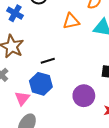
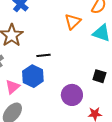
orange triangle: (71, 21) -> (73, 22), turned -42

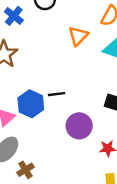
black line: (43, 55) -> (56, 94), moved

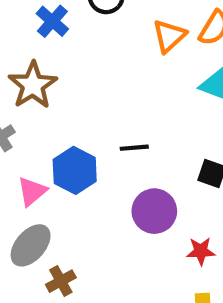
orange triangle: (78, 36) -> (169, 36), moved
black line: (56, 94) -> (134, 148), moved

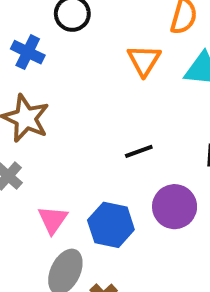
orange triangle: (169, 36) -> (144, 60), moved
blue hexagon: (75, 170) -> (111, 225), moved

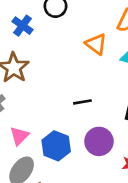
orange triangle: (144, 60) -> (96, 44), turned -35

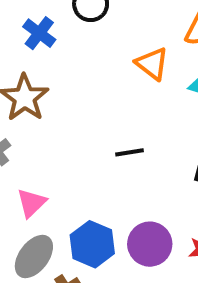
purple circle: (99, 141) -> (150, 244), moved
blue hexagon: (56, 146) -> (92, 244), moved

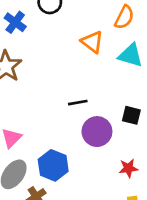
purple circle: (150, 244) -> (97, 132), moved

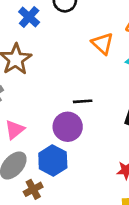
purple circle: (97, 132) -> (68, 127), moved

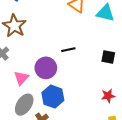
purple circle: (68, 127) -> (46, 68), moved

